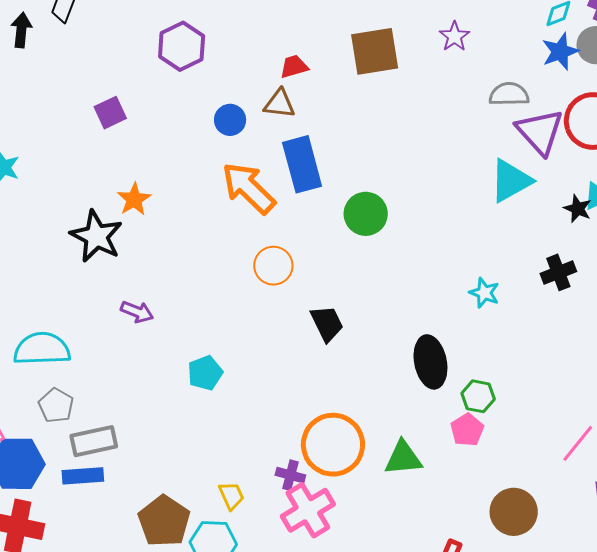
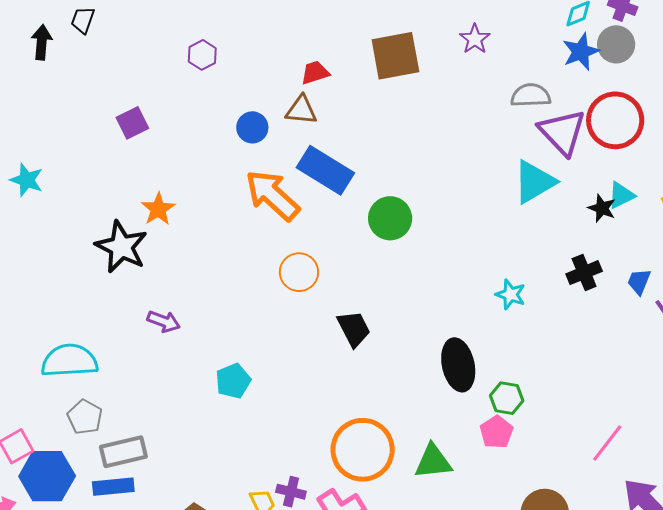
purple hexagon: (182, 46) -> (202, 55), size x0.6
blue rectangle: (302, 164) -> (325, 170), turned -42
purple cross: (290, 475) -> (291, 492), moved

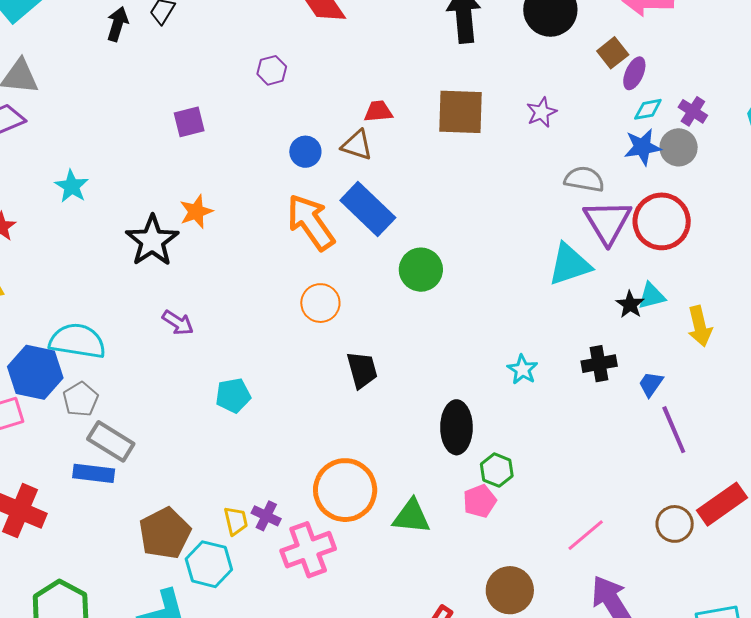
cyan star: (27, 180) -> (72, 186), moved
gray rectangle: (123, 452) -> (111, 441), turned 33
blue hexagon: (47, 476) -> (35, 372), moved

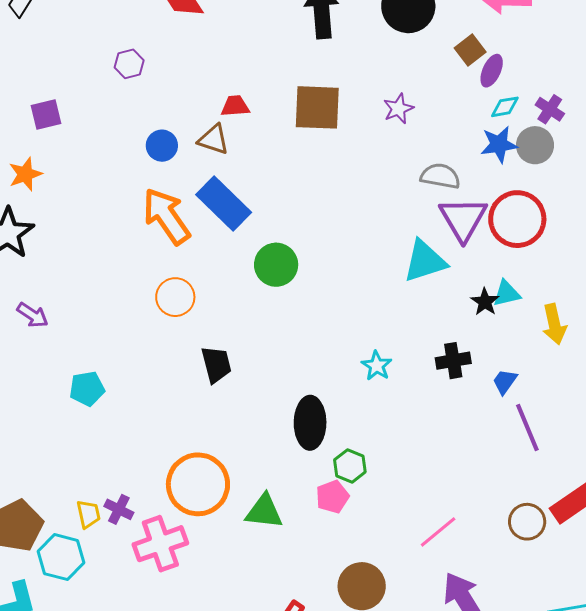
orange star: (196, 212) -> (25, 174), moved

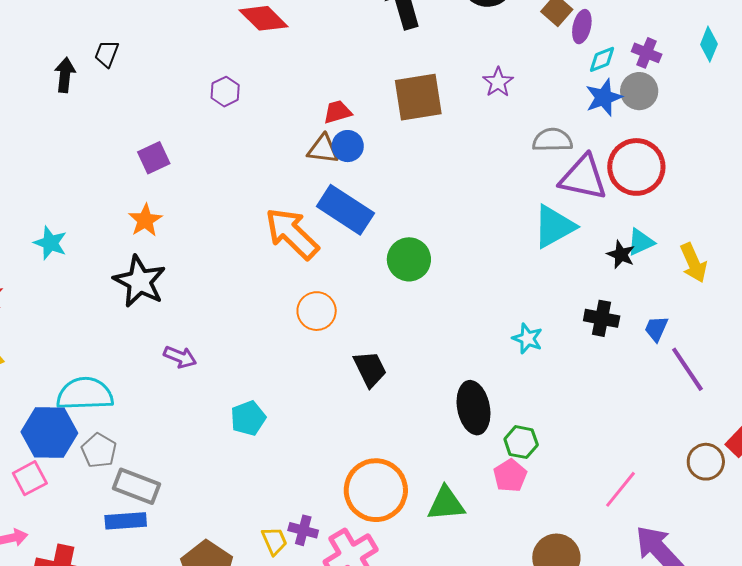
blue circle: (162, 146) -> (348, 146), moved
purple triangle: (463, 219) -> (583, 178), turned -36
black cross: (453, 361) -> (602, 318), turned 32

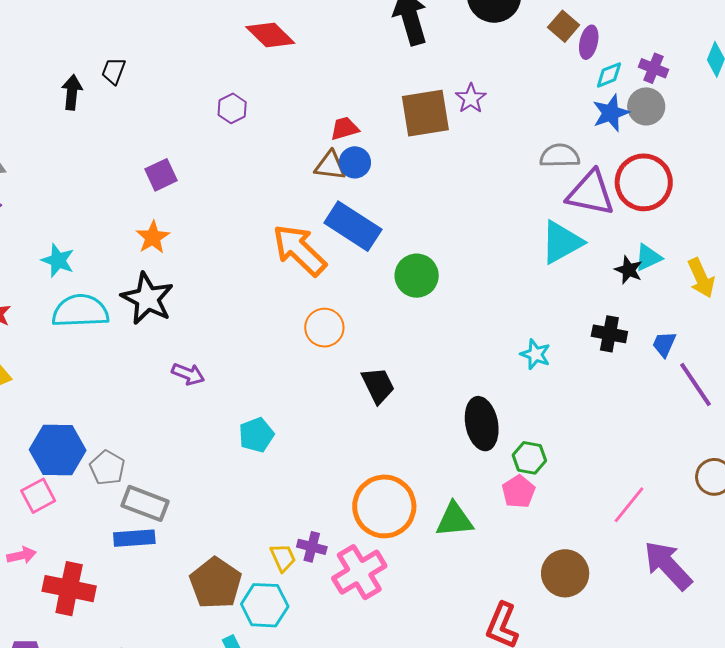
purple star: (498, 82) -> (471, 98), moved
cyan semicircle: (85, 394) -> (80, 311), moved

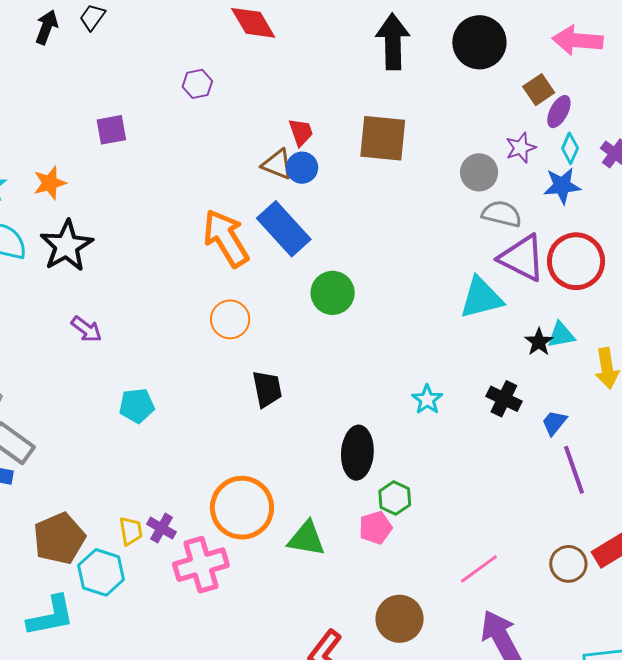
cyan diamond: (609, 75) -> (570, 148), turned -60
purple star: (471, 98) -> (521, 148), moved
gray circle: (646, 106) -> (479, 172), moved
red trapezoid: (345, 128) -> (301, 132), turned 72
orange star: (153, 237) -> (50, 183), moved

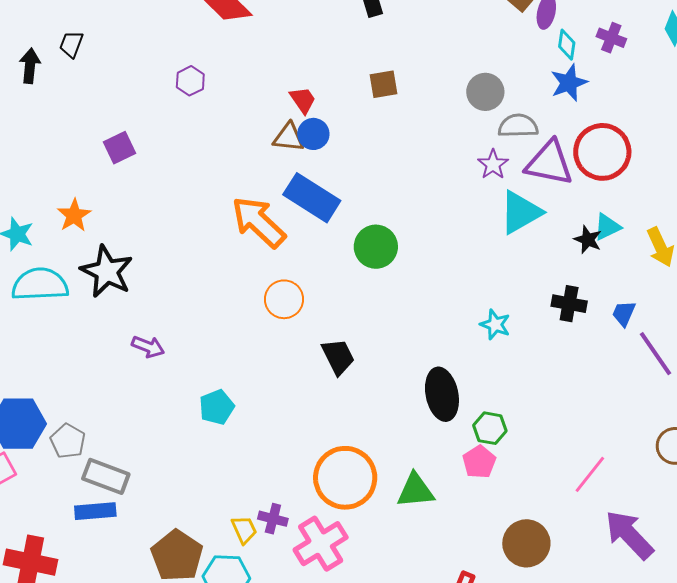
brown square: (383, 138) -> (383, 84), size x0.6
purple star: (521, 148) -> (493, 164), moved

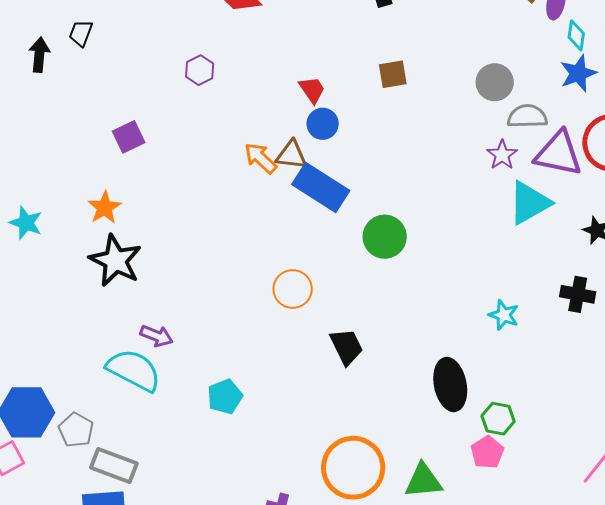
brown triangle: (289, 137) -> (291, 155), moved
orange star: (74, 215) -> (105, 208), moved
orange arrow: (259, 222) -> (260, 158), moved, size x0.6
cyan semicircle: (40, 284) -> (134, 370), moved, turned 30

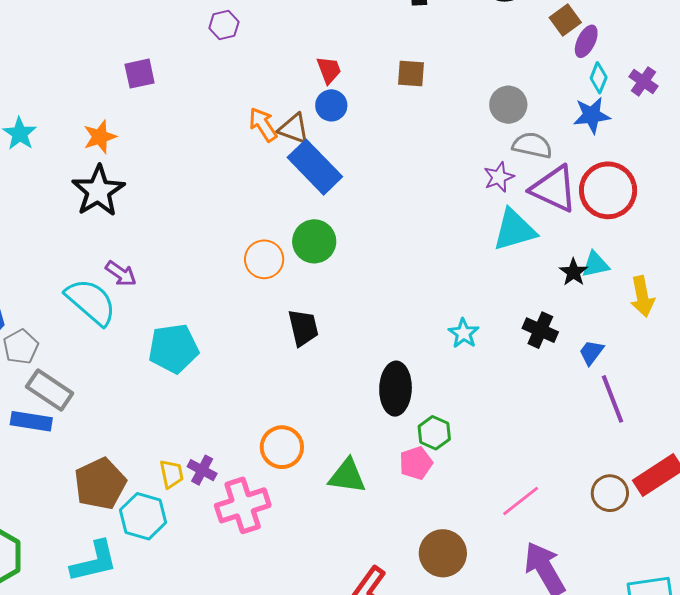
green circle: (385, 237) -> (314, 241), moved
cyan pentagon: (225, 397) -> (173, 349), size x1.4
orange circle: (353, 468) -> (282, 447), size x0.7

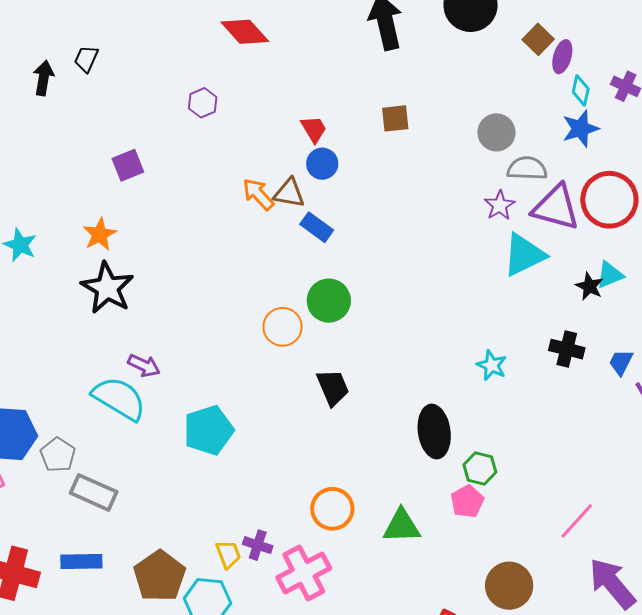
blue rectangle: (315, 167) -> (317, 227), size x0.6
blue rectangle: (31, 421) -> (81, 561), moved

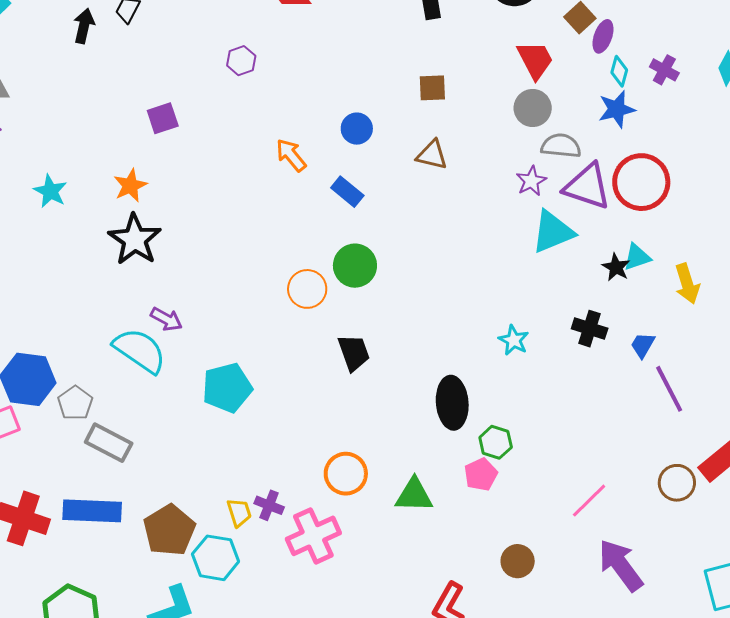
red trapezoid: (314, 129) -> (535, 60), moved, size x1.4
brown triangle: (289, 193) -> (432, 155), moved
blue rectangle: (81, 561) -> (92, 511), size x1.4
brown circle: (509, 586) -> (518, 561), size x0.7

